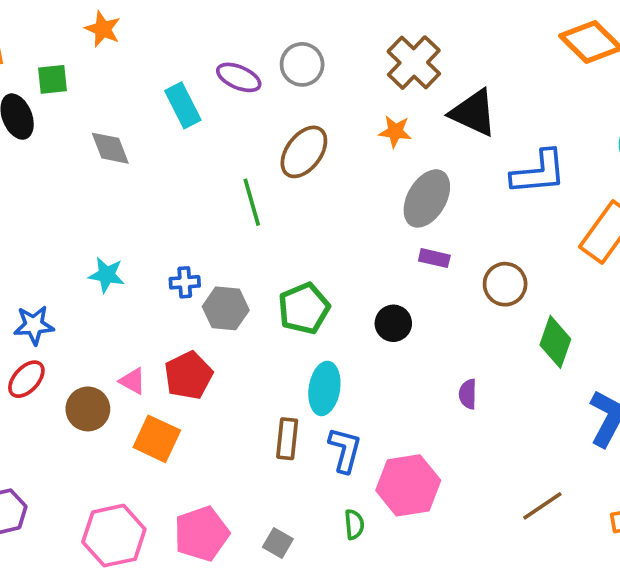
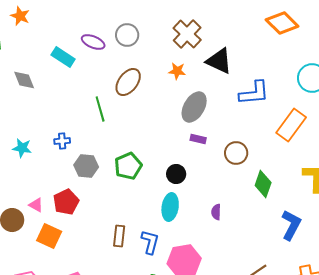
cyan rectangle: (183, 105) -> (63, 57), turned -30
blue cross: (185, 282) -> (62, 141), moved
cyan ellipse: (324, 388) -> (170, 207), moved

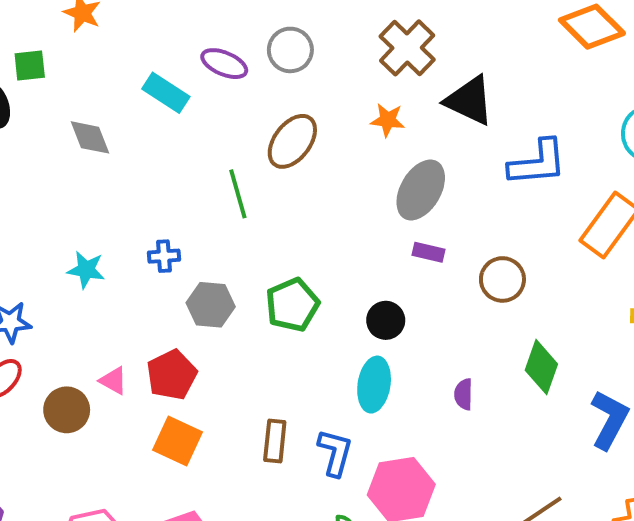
green diamond: (263, 184) -> (541, 367), moved
orange square: (49, 236) -> (178, 441), moved

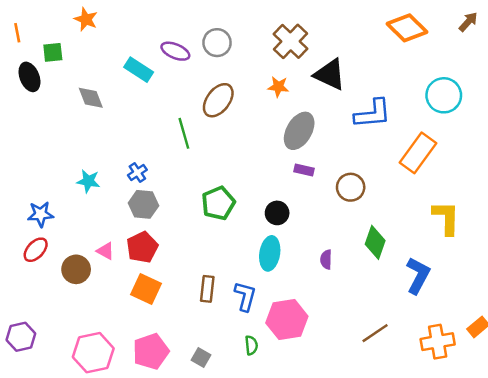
blue cross: (164, 256) -> (137, 173), turned -30
gray hexagon: (211, 305) -> (143, 204), moved

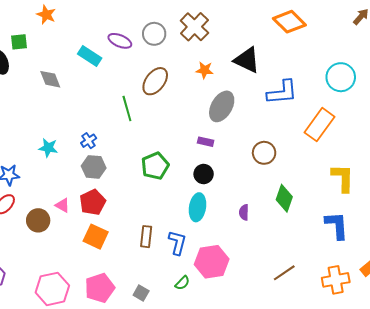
orange diamond: (407, 28) -> (289, 22), moved
brown cross: (291, 41) -> (194, 27), moved
purple rectangle: (304, 170) -> (206, 142), moved
blue L-shape: (418, 275) -> (337, 225), moved, turned -32
green semicircle: (251, 345) -> (182, 283), turned 49

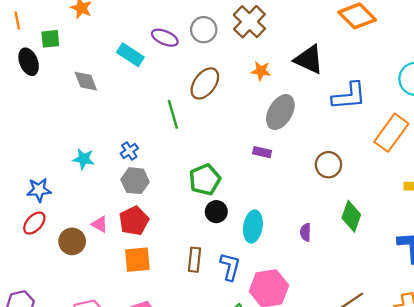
black circle: (204, 174) -> (216, 212), moved
orange square: (96, 237) -> (137, 260), turned -30

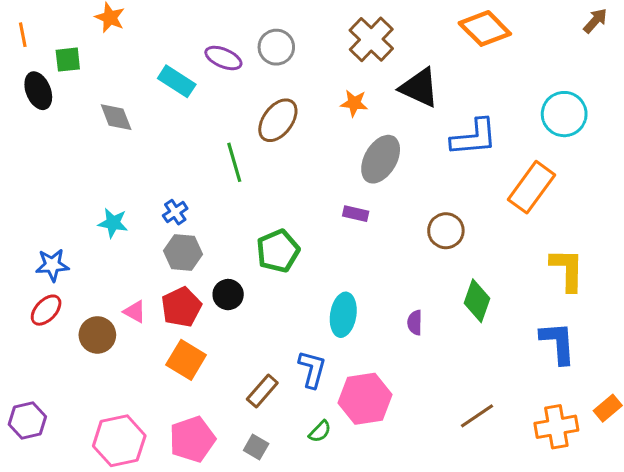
brown cross: (249, 22) -> (371, 39), moved
black circle: (216, 212) -> (228, 295), moved
orange square: (137, 260) -> (186, 360), turned 36
brown rectangle: (195, 260) -> (262, 391), moved, turned 35

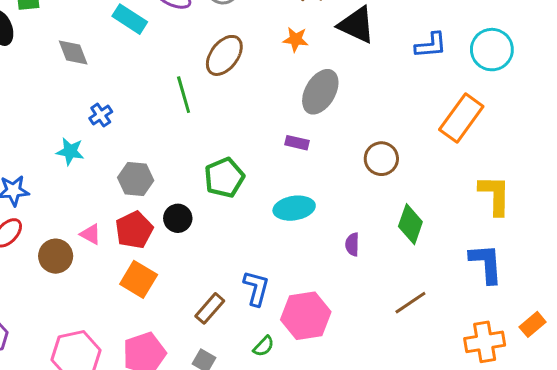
blue L-shape: (474, 137) -> (431, 45), moved, size x0.7
blue cross: (175, 212) -> (101, 115), moved
cyan ellipse: (343, 315) -> (294, 208), moved, turned 72
brown line: (477, 416) -> (410, 303), moved

